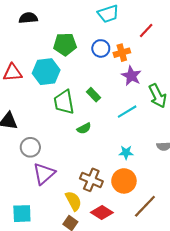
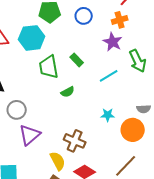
orange cross: (122, 53) -> (120, 20), moved
orange circle: (124, 181) -> (133, 130), moved

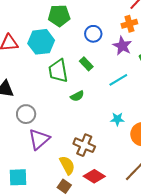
blue circle: (84, 16) -> (93, 34), moved

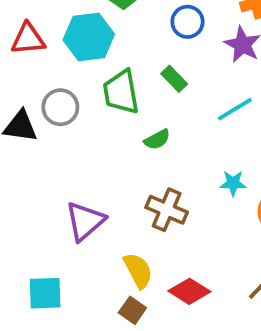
gray circle: (26, 114) -> (60, 107), moved
brown cross: (84, 145) -> (167, 210), moved

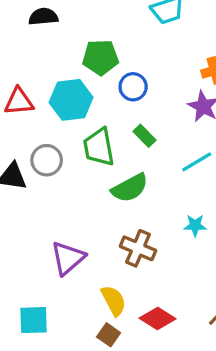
blue circle: (187, 22) -> (133, 87), moved
green semicircle: (157, 139) -> (130, 188), size x1.6

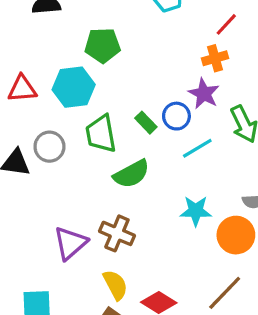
blue circle: (133, 87) -> (176, 116), moved
cyan star: (195, 225) -> (196, 211), size x1.4
brown cross: (138, 248) -> (117, 233), moved

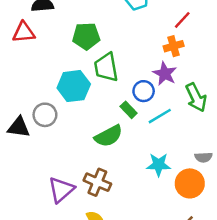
cyan hexagon: (74, 87) -> (74, 86), moved
red triangle: (22, 89) -> (24, 32), moved
green rectangle: (146, 123) -> (129, 110), moved
green trapezoid: (101, 134) -> (106, 67), moved

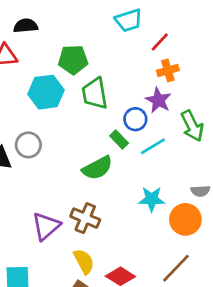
red line: (182, 20) -> (160, 42), moved
cyan hexagon: (74, 86) -> (46, 92), moved

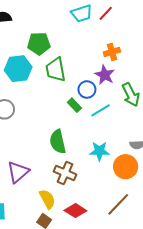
red line: (160, 42) -> (106, 13), moved
green semicircle: (97, 168) -> (58, 142), moved, turned 105
brown cross: (85, 218) -> (65, 173), moved

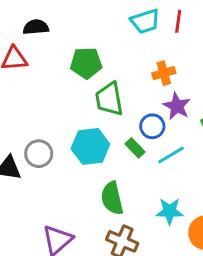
red line: (106, 13) -> (178, 21), turned -35
orange cross: (112, 52) -> (164, 73), moved
cyan hexagon: (18, 69) -> (90, 146), moved

